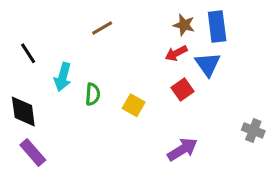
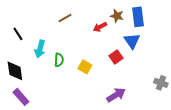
red arrow: (176, 53) -> (100, 27), moved

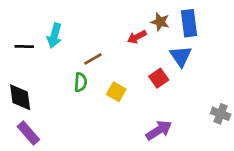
brown line: (65, 18) -> (93, 59), moved
black line: (18, 34) -> (24, 47), turned -56
cyan arrow: (40, 49) -> (54, 36), moved

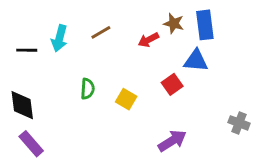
blue triangle: (181, 56) -> (196, 61), turned -50
brown line: (93, 59) -> (101, 32), moved

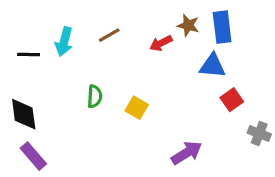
red square: (172, 84) -> (232, 100), moved

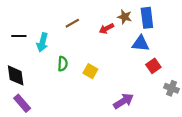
cyan arrow: (64, 42) -> (42, 42), moved

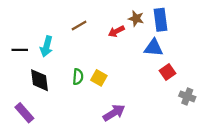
black line: (19, 36) -> (20, 50), moved
green semicircle: (63, 64) -> (78, 77), moved
black diamond: (16, 75) -> (40, 80), moved
purple arrow: (123, 101) -> (114, 113), moved

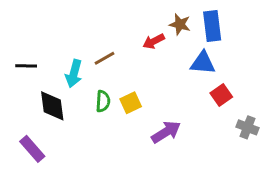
brown line: (79, 25) -> (105, 58), moved
cyan arrow: (47, 46) -> (74, 74), moved
yellow square: (99, 78) -> (131, 103), turned 35
purple arrow: (114, 113) -> (166, 132), moved

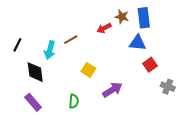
black line: (26, 66) -> (17, 45), turned -64
green semicircle: (103, 101) -> (74, 101), moved
yellow square: (131, 103) -> (88, 70), turned -32
purple rectangle: (32, 149) -> (33, 102), moved

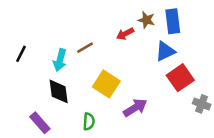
blue triangle: (137, 43) -> (165, 51), turned -30
red square: (150, 65) -> (180, 78), size x1.5
yellow square: (88, 70) -> (106, 84), size x1.5
black diamond: (35, 72) -> (59, 91), moved

